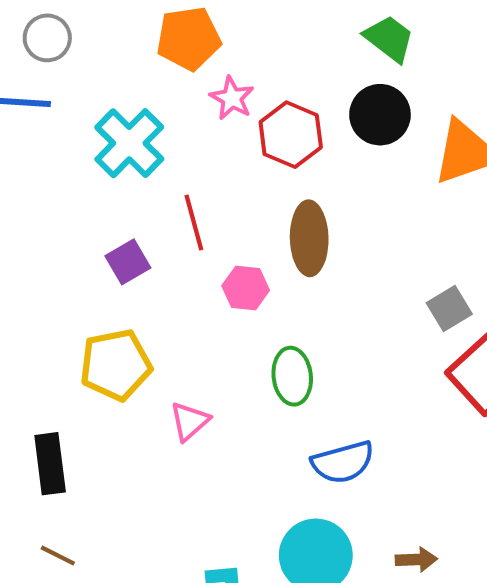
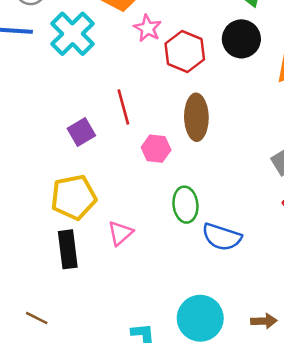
cyan cross: (129, 143) -> (72, 34), moved
blue semicircle: (343, 462) -> (222, 237), moved, turned 33
black rectangle: (50, 464) -> (68, 249), moved

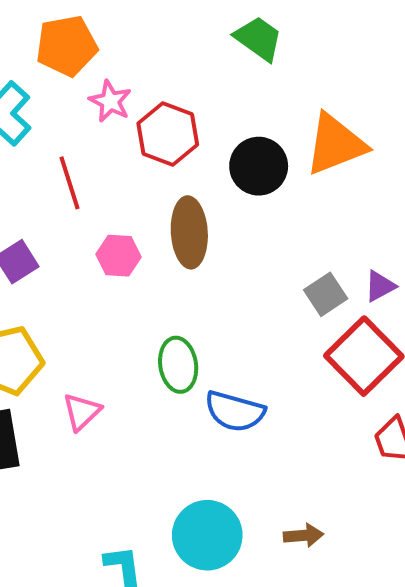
black circle: (241, 39) -> (259, 166), moved
red line: (123, 107) -> (70, 183), moved
pink hexagon: (156, 149) -> (119, 256), moved

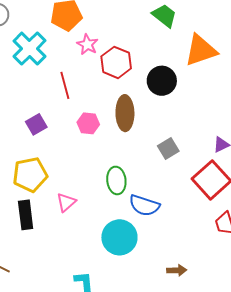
orange triangle: (335, 144) -> (201, 50), moved
gray square: (326, 294) -> (168, 149), moved
cyan circle: (207, 535) -> (119, 237), moved

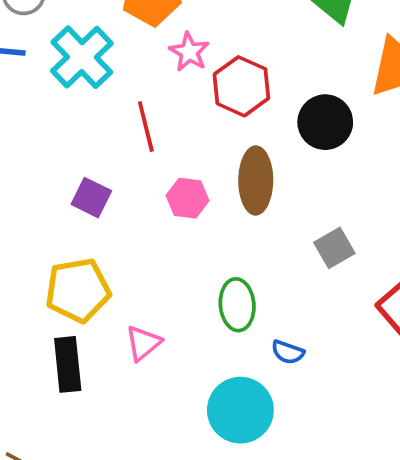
purple square: (36, 124) -> (91, 198), turned -35
blue semicircle: (144, 205) -> (288, 352), size x0.6

